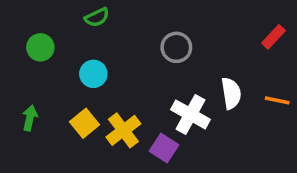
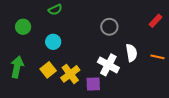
gray circle: (176, 47) -> (109, 27), moved
green arrow: (30, 118) -> (17, 67), size x1.5
purple square: (164, 148) -> (93, 84), turned -35

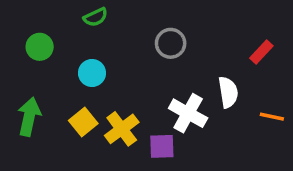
red rectangle: (156, 21) -> (261, 52), moved
gray circle: (109, 27) -> (171, 43), moved
orange line: (158, 57) -> (272, 117), moved

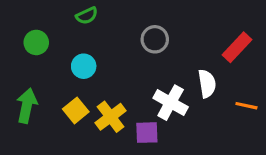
red rectangle: (261, 52) -> (237, 47), size x1.4

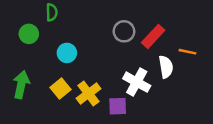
green semicircle: (87, 16) -> (52, 12), moved, turned -66
red rectangle: (237, 47) -> (153, 36), moved
orange line: (246, 106) -> (187, 52), moved

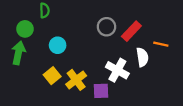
green arrow: (21, 85) -> (18, 53), moved

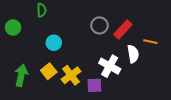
green circle: (25, 29) -> (13, 27), moved
green arrow: (18, 53) -> (21, 75), moved

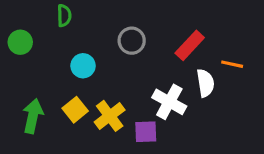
gray circle: (100, 25) -> (132, 41), moved

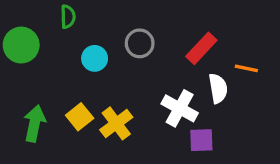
green circle: (20, 42) -> (21, 45), size x1.4
cyan circle: (83, 66) -> (95, 58), moved
purple square: (146, 132) -> (201, 140), moved

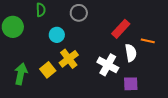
gray circle: (140, 43) -> (79, 13), moved
yellow cross: (116, 123) -> (69, 59), moved
purple square: (201, 140) -> (131, 84), moved

